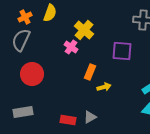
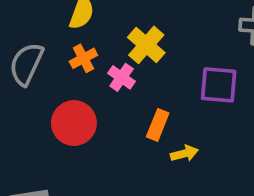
orange cross: (25, 17) -> (83, 58), moved
red circle: (32, 74) -> (74, 123), moved

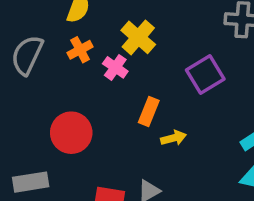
purple square: (219, 85) -> (205, 74), turned -36
red circle: (74, 123) -> (71, 133), moved

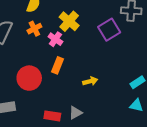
purple square: (205, 74) -> (109, 30), moved
orange rectangle: (149, 112) -> (58, 65), moved

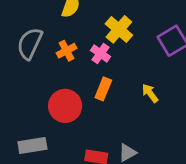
orange cross: (34, 29) -> (66, 51), moved
yellow arrow: (90, 81) -> (150, 93), moved, turned -112

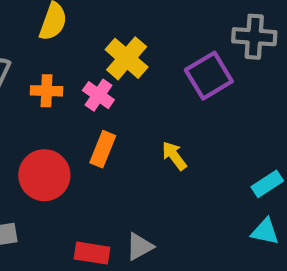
orange cross: (66, 51) -> (47, 91), turned 30

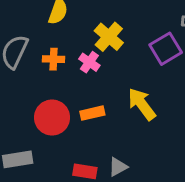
orange rectangle: (103, 149) -> (92, 113), moved, turned 55
yellow arrow: (174, 156) -> (142, 104), size x1.6

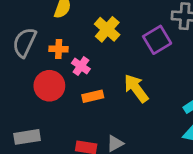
pink cross: (89, 62) -> (81, 66), moved
red circle: (52, 118) -> (49, 86), moved

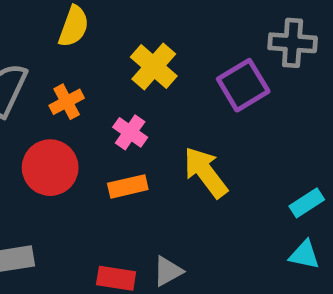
orange cross: (59, 49) -> (67, 102), turned -30
pink cross: (81, 66) -> (130, 132), moved

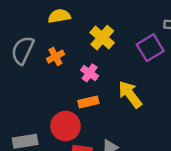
yellow semicircle: (74, 26) -> (59, 16), turned -120
red circle: (50, 168) -> (66, 126), moved

